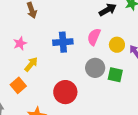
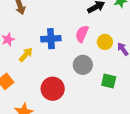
yellow arrow: (31, 64) -> (26, 55), moved
green square: (115, 75) -> (109, 81), moved

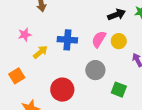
yellow circle: (105, 42) -> (119, 41), moved

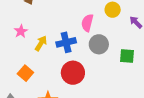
pink semicircle: (99, 39) -> (87, 23), moved
blue cross: (67, 40) -> (66, 42), moved

